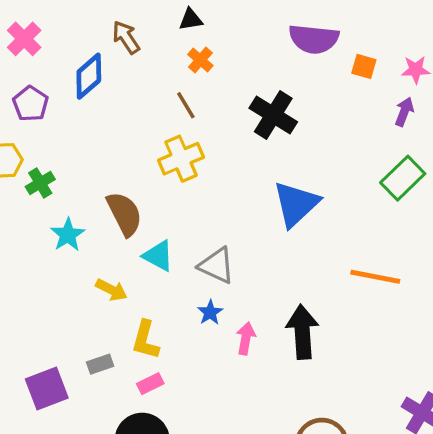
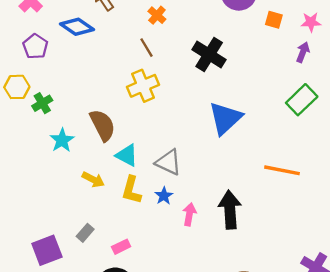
blue diamond: (89, 76) -> (77, 27), turned 76
yellow L-shape: (145, 340) -> (131, 190), moved
gray rectangle: (100, 364) -> (85, 233), turned -30

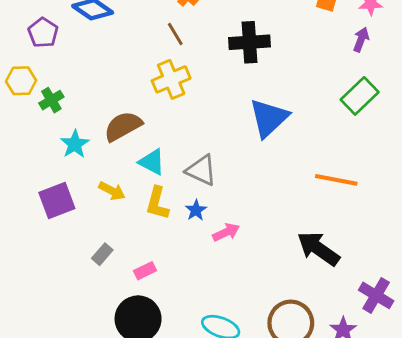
black cross: (209, 55) -> (250, 42), turned -36
brown semicircle: (103, 125) -> (123, 126), turned -92
black arrow: (230, 210) -> (318, 249), moved, turned -51
pink arrow: (189, 214) -> (226, 232), turned 55
purple square: (47, 250) -> (57, 201), moved

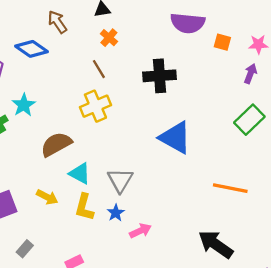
blue triangle: (269, 118) -> (175, 138), turned -48
cyan star: (75, 144) -> (24, 105), moved
gray triangle: (201, 170) -> (120, 180), turned 36
gray rectangle: (102, 254) -> (25, 249), moved

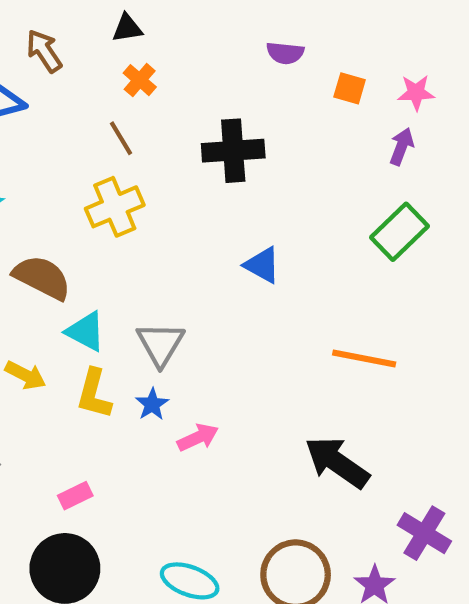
purple semicircle: (188, 23) -> (285, 53), size x0.6
blue triangle: (175, 138) -> (262, 265), size x0.6
brown semicircle: (56, 144) -> (42, 277), turned 56

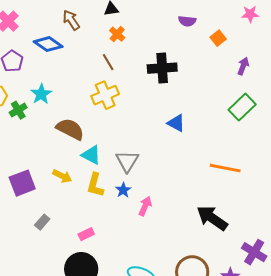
orange square: (350, 88) -> (218, 38), turned 35
pink star: (416, 93) -> (250, 14), moved
pink arrow: (198, 437) -> (145, 206), turned -42

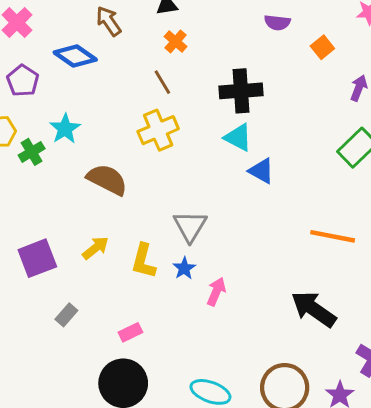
cyan triangle: (91, 155) -> (238, 137), moved
yellow arrow: (62, 176) -> (96, 248), turned -66

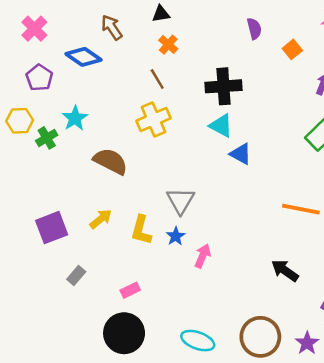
purple semicircle: (277, 23) -> (254, 29), turned -110
black arrow: (314, 309) -> (285, 271), size x0.7

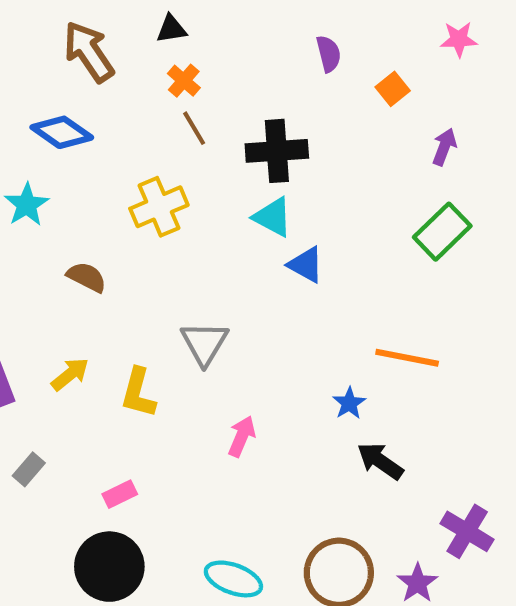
brown arrow: (112, 27) -> (89, 52), size x1.4
blue diamond: (84, 57) -> (62, 132), moved
brown line: (157, 79) -> (194, 128), moved
brown semicircle: (111, 161) -> (87, 277), size x0.7
blue star: (176, 236) -> (349, 403), moved

